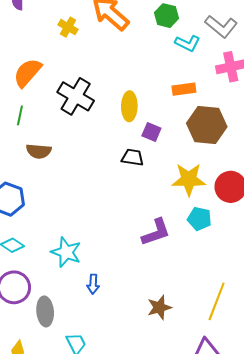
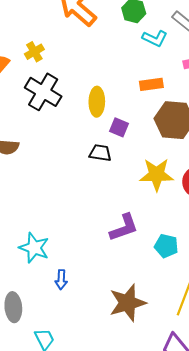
yellow cross: (68, 27) -> (34, 52), moved, turned 30
cyan pentagon: (199, 219) -> (166, 246), moved
brown star: (159, 307) -> (128, 303), size x1.5

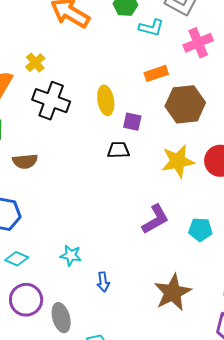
cyan star: (34, 248) -> (71, 255), size x0.7

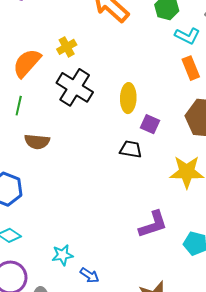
orange rectangle: (156, 73) -> (191, 68), moved, turned 75
cyan star: (71, 255) -> (62, 255), moved, turned -30
blue arrow: (103, 282) -> (90, 275), turned -60

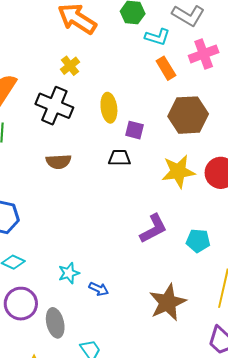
yellow cross: (67, 47) -> (70, 66), moved
brown semicircle: (37, 142) -> (59, 162), moved

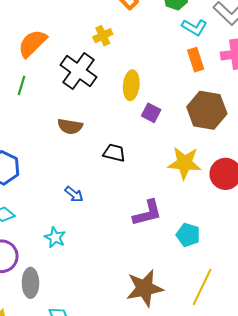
black trapezoid: (119, 158) -> (114, 153), moved
cyan star: (69, 273) -> (55, 237), turned 30
blue arrow: (99, 289) -> (74, 194), moved

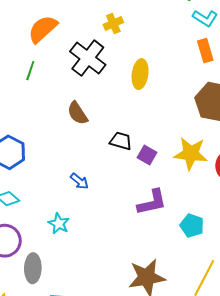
purple square: (151, 113) -> (147, 155), moved
brown semicircle: (70, 126) -> (78, 113), turned 45

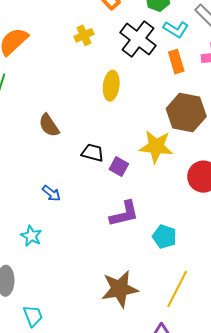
black cross: (88, 58) -> (138, 39), moved
yellow star: (191, 154) -> (156, 147), moved

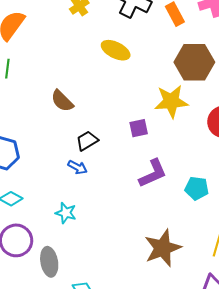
yellow ellipse: (111, 86) -> (116, 50), turned -60
black trapezoid: (93, 153) -> (87, 141), moved, turned -35
purple square: (119, 167) -> (139, 128), turned -30

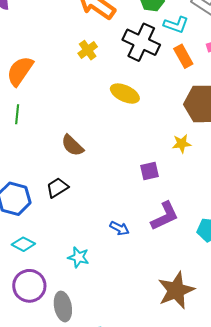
yellow star: (171, 101) -> (182, 144), size x0.6
black trapezoid: (87, 141) -> (57, 188), moved
blue arrow: (77, 167) -> (119, 228), moved

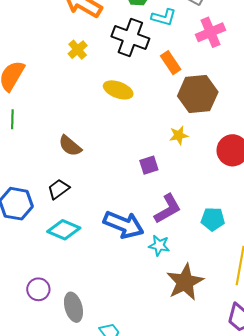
orange rectangle: (183, 56) -> (171, 63), moved
blue arrow: (119, 228) -> (124, 225), size x2.0
cyan diamond: (23, 244) -> (64, 230), moved, size x1.4
cyan star: (78, 257) -> (159, 246), moved
purple circle: (29, 286) -> (38, 289), size x0.7

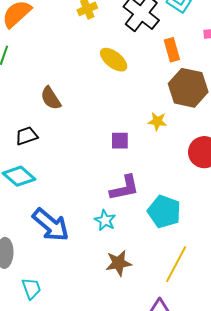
cyan pentagon: (213, 219) -> (164, 212), size x1.4
blue arrow: (124, 225) -> (51, 225), moved
brown star: (185, 282) -> (119, 263), size x0.7

